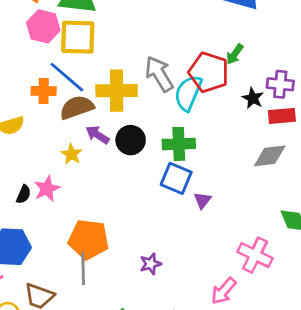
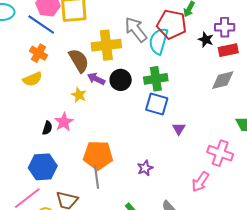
blue line: (67, 77) -> (41, 25), moved
orange cross: (44, 91) -> (39, 53), moved, turned 36
brown semicircle: (77, 107) -> (79, 61), turned 85
purple triangle: (202, 200) -> (179, 129), moved

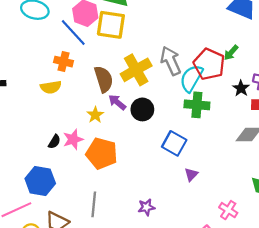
yellow cross: (106, 45) -> (136, 70), turned -36
orange cross: (39, 53) -> (64, 62), turned -30
green cross: (156, 79) -> (197, 105), moved
pink cross: (220, 153) -> (228, 210), size x0.7
orange pentagon: (98, 155) -> (102, 153), moved

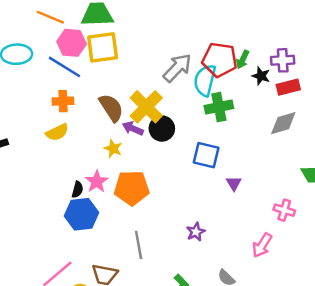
green arrow: (231, 53) -> (243, 60), moved
gray arrow: (171, 61) -> (177, 68), turned 84
yellow cross: (136, 70) -> (146, 107), moved
blue hexagon: (40, 181) -> (81, 214), moved

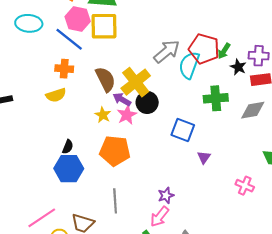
green cross: (219, 107) -> (216, 98), moved
pink star: (97, 182) -> (127, 115), moved
pink arrow: (262, 245) -> (160, 217), moved

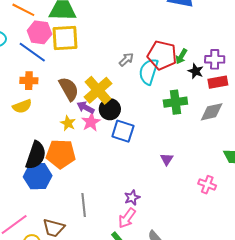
gray arrow: (167, 52) -> (126, 59), size x0.6
blue square: (183, 130) -> (123, 131), moved
black semicircle: (68, 147) -> (36, 155), size x2.0
orange pentagon: (115, 151) -> (61, 154), moved

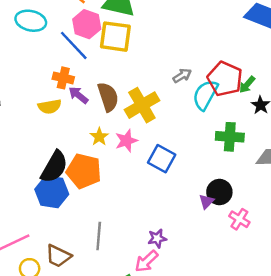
purple arrow: (86, 107) -> (78, 95), moved
black circle: (110, 109) -> (219, 192), moved
pink cross: (207, 185) -> (239, 219), moved

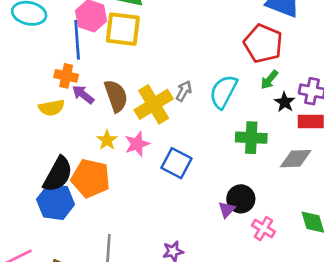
blue line: (74, 45) -> (77, 40), turned 40
gray arrow: (182, 76) -> (184, 91), moved, turned -30
red pentagon: (225, 79) -> (263, 44), moved

